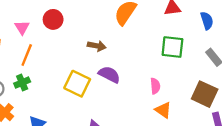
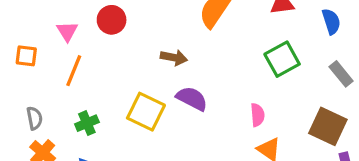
green square: (172, 47) -> (282, 59), turned -35
green cross: (22, 83) -> (87, 123), moved

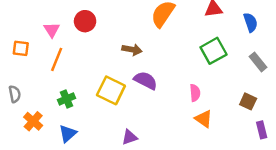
gray semicircle: (34, 118) -> (15, 94), moved
brown square: (328, 126) -> (248, 101), size x0.6

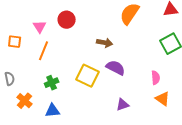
blue triangle: (68, 134) -> (53, 111), turned 35
purple triangle: (129, 137) -> (123, 105), moved

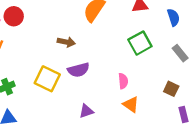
red circle: (67, 20) -> (14, 16), moved
purple semicircle: (116, 68) -> (78, 70), turned 138

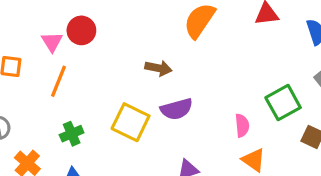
green square: (140, 43) -> (283, 103), moved

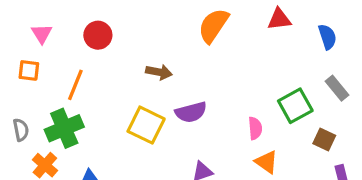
pink triangle: (52, 42) -> (42, 34), moved
brown arrow: (158, 68) -> (159, 72), moved
green cross: (72, 134) -> (64, 128), moved, size x1.6

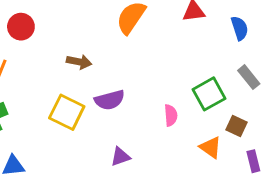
orange triangle: (266, 162) -> (211, 147), moved

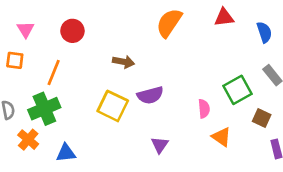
orange triangle: (211, 147) -> (221, 137), moved
purple triangle: (120, 157) -> (160, 145), turned -36

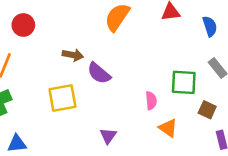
green square: (238, 90) -> (184, 82), turned 32
purple semicircle: (150, 95) -> (99, 73), moved, turned 55
yellow square: (113, 106) -> (62, 98), turned -36

